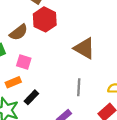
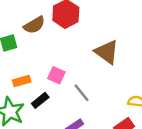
pink square: (24, 62) -> (56, 75), moved
gray line: (79, 87) -> (81, 93), moved, turned -49

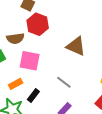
brown semicircle: (34, 25) -> (15, 38), turned 36
pink square: (56, 75) -> (30, 61), moved, size x1.5

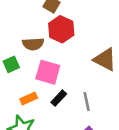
gray line: (64, 82) -> (87, 101), turned 35
black rectangle: (33, 96) -> (59, 98), moved

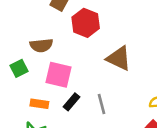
red hexagon: (61, 29) -> (86, 23), moved
orange rectangle: (29, 98) -> (39, 104), turned 35

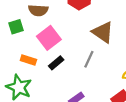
pink square: (58, 75) -> (49, 38), turned 30
gray line: (101, 104) -> (89, 59), moved, turned 30

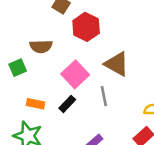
pink square: (49, 38) -> (75, 74), moved
gray line: (89, 59) -> (104, 96), turned -30

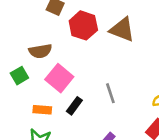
brown triangle: (117, 64) -> (122, 29), moved
pink square: (75, 74) -> (59, 78), moved

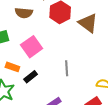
brown semicircle: (40, 51) -> (24, 13), moved
black rectangle: (74, 106) -> (31, 77), moved

